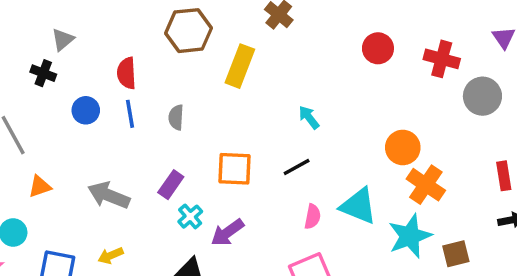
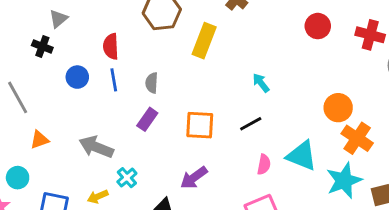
purple rectangle: (171, 185) -> (147, 119), moved
cyan cross: (190, 217) -> (127, 178), moved

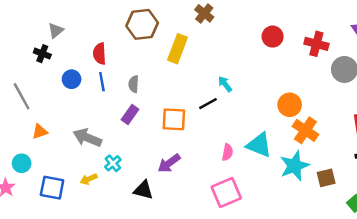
black line: (251, 124) -> (208, 104), moved

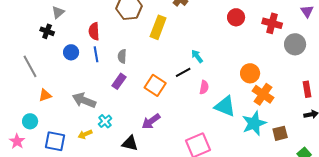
orange square: (174, 119) -> (155, 85), turned 30
pink semicircle: (227, 152) -> (204, 87), moved

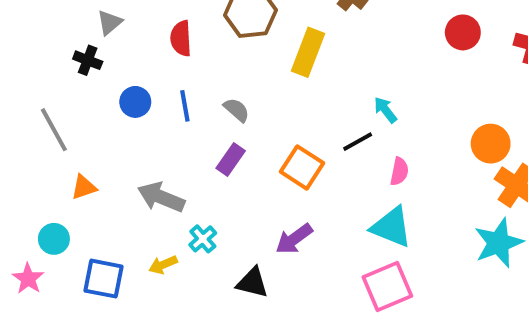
red semicircle: (94, 31) -> (181, 38), moved
gray semicircle: (122, 56) -> (237, 110), turned 128
cyan triangle: (225, 106) -> (391, 227), moved

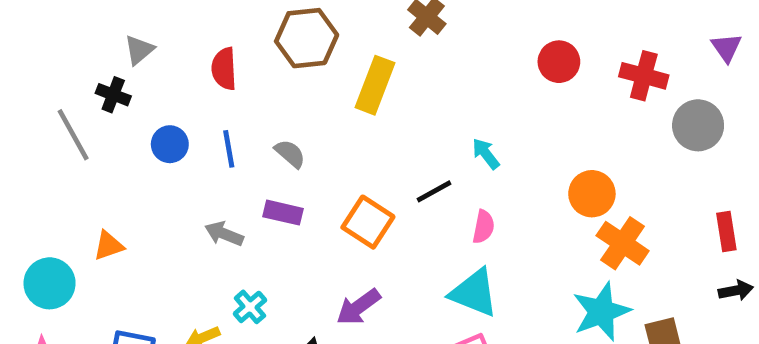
cyan arrow: (385, 110) -> (486, 154), moved
gray line: (54, 130) -> (73, 135), moved
purple rectangle: (231, 159) -> (283, 213), turned 68
gray arrow: (161, 197) -> (224, 234), moved, size x0.7
cyan circle: (54, 239) -> (50, 283), moved, size x1.4

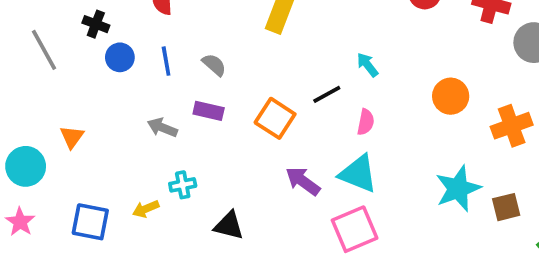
black cross: (113, 95) -> (96, 24), moved
orange cross: (623, 243) -> (512, 126), moved, turned 36
orange triangle: (108, 246) -> (72, 137), turned -35
cyan cross: (250, 307) -> (183, 185), turned 30
purple arrow: (358, 307) -> (303, 181), moved, turned 72

